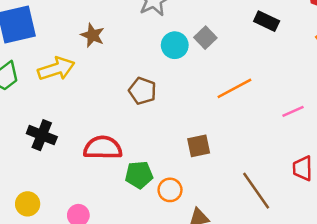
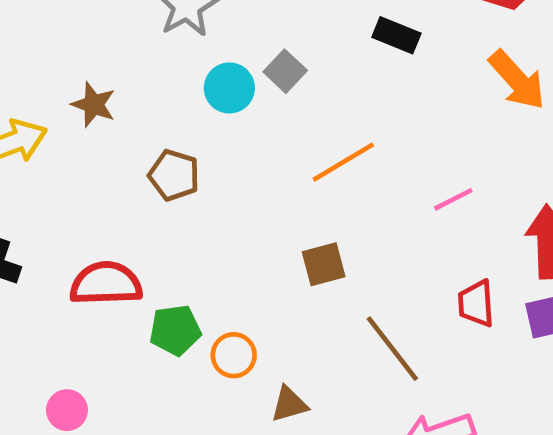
brown star: (93, 35) -> (94, 105), moved
brown square: (199, 146) -> (324, 264), moved

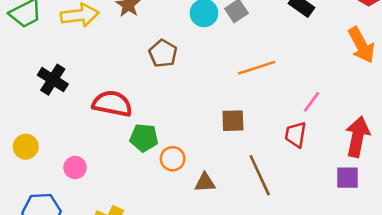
pink line: (453, 199) -> (312, 102), turned -40
red trapezoid: (476, 303) -> (296, 135), moved
brown triangle: (289, 404) -> (205, 183), moved

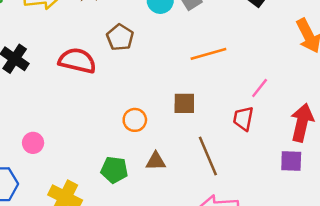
red semicircle: (112, 104) -> (77, 61), moved
green pentagon: (144, 138) -> (114, 170), moved
orange circle: (173, 159) -> (135, 120), moved

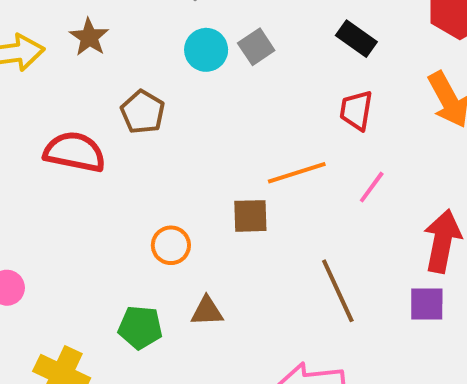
orange line: (208, 54) -> (297, 173), moved
red trapezoid: (243, 119) -> (356, 110), moved
brown line: (208, 156) -> (338, 291), moved

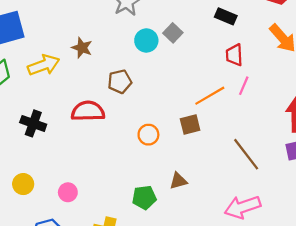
brown pentagon: (143, 112) -> (120, 82), turned -30
pink line: (372, 187) -> (244, 86), moved
orange circle: (171, 245) -> (148, 135), moved

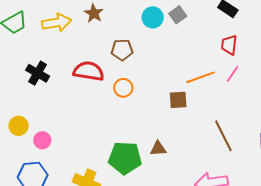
orange circle: (148, 135) -> (123, 88), moved
pink circle: (68, 192) -> (42, 140), moved
green pentagon: (144, 198) -> (125, 158), size x1.5

